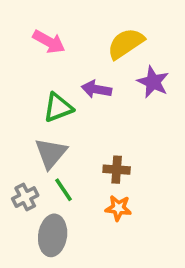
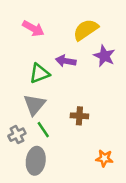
orange star: (118, 208) -> (104, 158), moved

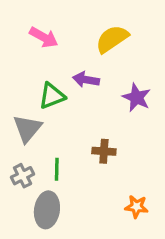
purple star: (104, 56) -> (136, 98), moved
gray triangle: (34, 105) -> (27, 128), moved
green line: (43, 130) -> (57, 169), turned 35

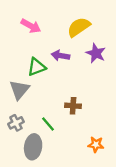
purple star: (136, 98) -> (96, 53), moved
green line: (57, 169) -> (48, 124), moved, turned -42

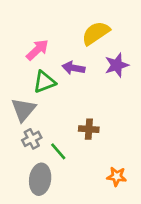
pink arrow: (31, 26) -> (37, 50), moved, turned -72
purple star: (96, 53) -> (117, 65), turned 30
gray cross: (16, 123) -> (32, 139), moved

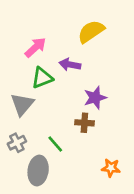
purple star: (117, 65) -> (95, 98), moved
gray cross: (32, 139) -> (17, 143), moved

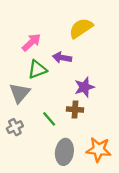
green line: (55, 144) -> (49, 119), moved
orange star: (111, 168) -> (99, 150), size x1.5
gray ellipse: (38, 171) -> (64, 152), moved

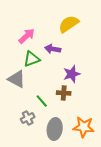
gray triangle: (20, 93) -> (17, 79), turned -42
gray cross: (15, 127) -> (28, 118), moved

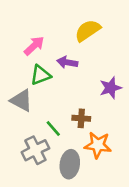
purple star: (72, 74) -> (111, 88), moved
gray cross: (28, 118) -> (35, 150), size x1.5
orange star: (84, 127) -> (98, 145), moved

